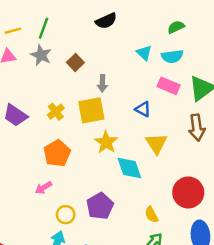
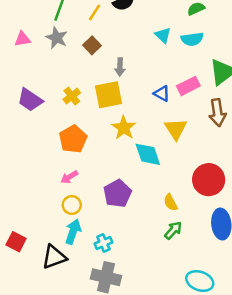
yellow line: (13, 31) -> (95, 12), moved, turned -42
pink rectangle: (169, 86) -> (188, 86), moved, turned -50
pink arrow: (44, 188) -> (69, 177), moved
yellow circle: (66, 215) -> (72, 205), moved

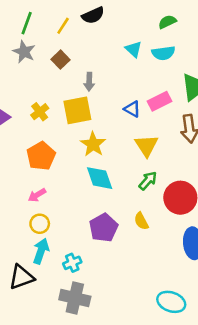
cyan diamond: (148, 154) -> (100, 178), moved
purple pentagon: (117, 194) -> (103, 228), moved
green arrow: (173, 230) -> (148, 181), moved

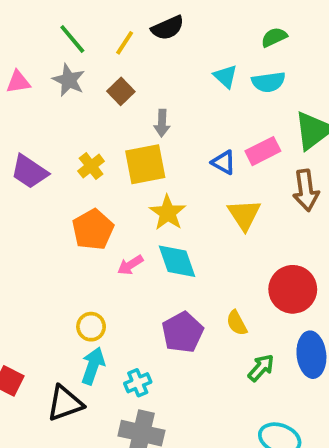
green line: (27, 23) -> (72, 39), turned -60
green arrow: (148, 181) -> (261, 368), moved
pink arrow: (37, 195) -> (130, 265), moved

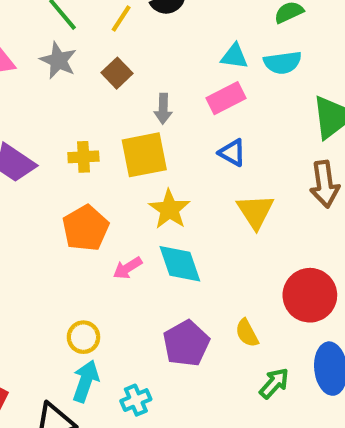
cyan triangle: (226, 76) -> (234, 56), turned -35
pink rectangle: (263, 151) -> (226, 98), moved
yellow cross: (91, 166) -> (83, 157), turned 35

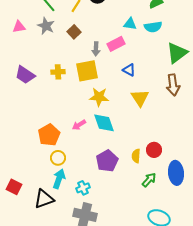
pink rectangle: (226, 98) -> (116, 44), moved
yellow star: (169, 209) -> (99, 97), turned -30
orange pentagon: (86, 228) -> (49, 135), moved
red circle: (310, 295) -> (154, 150), moved, size x0.6
yellow semicircle: (247, 333) -> (136, 156), turned 32

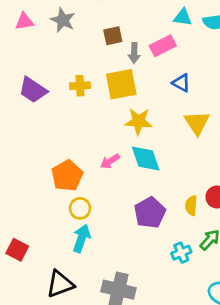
brown square: (74, 32) -> (113, 36), moved, turned 32
cyan cross: (83, 188) -> (181, 253), moved
black triangle: (44, 199) -> (60, 284), moved

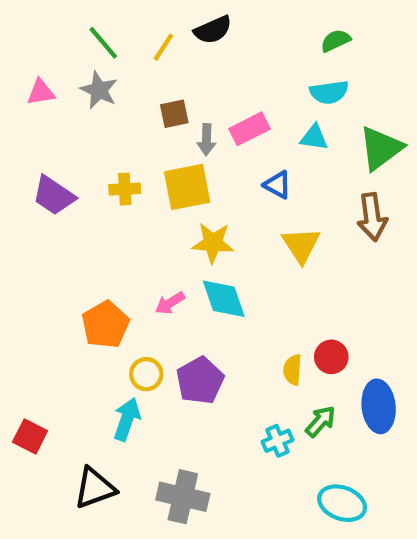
cyan triangle: (183, 17) -> (314, 137), moved
yellow circle: (80, 208) -> (146, 374), moved
purple pentagon: (150, 213) -> (200, 381), moved

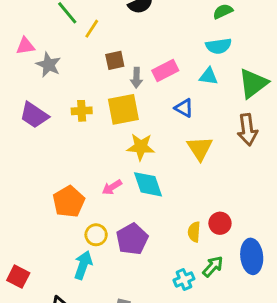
yellow line: (163, 47) -> (92, 29), moved
gray star: (99, 90) -> (49, 65), moved

